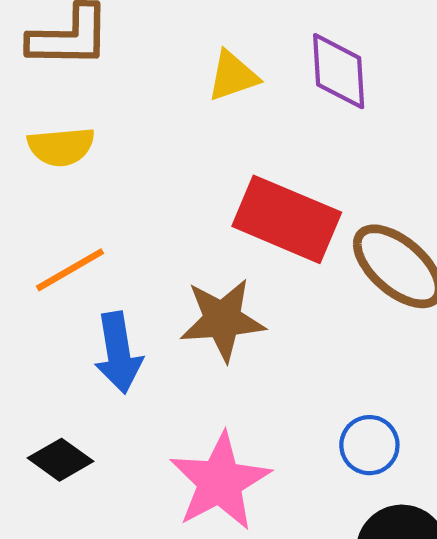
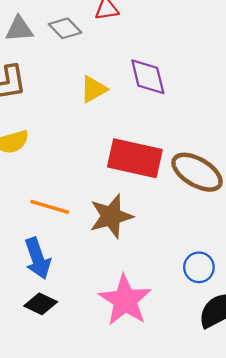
orange line: (70, 270) -> (50, 207), moved, turned 57
blue arrow: (118, 353) -> (38, 258), moved

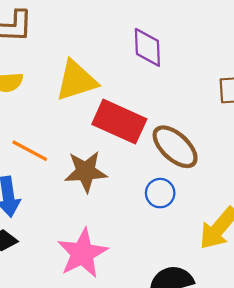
yellow triangle: (94, 89) -> (76, 81), moved, size x1.6
blue circle: (199, 267) -> (160, 193), moved

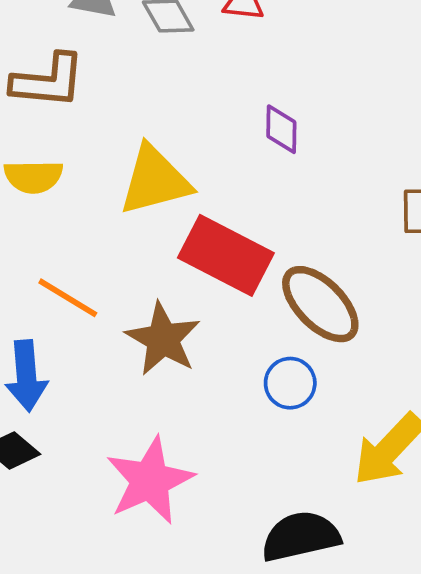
purple diamond: (147, 47) -> (281, 129), size x0.7
brown star: (86, 172) -> (163, 339), turned 30

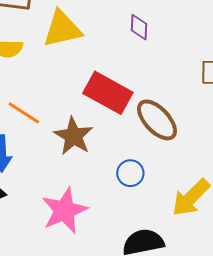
yellow triangle: (155, 180) -> (62, 29), moved
blue circle: (290, 383) -> (130, 173), moved

